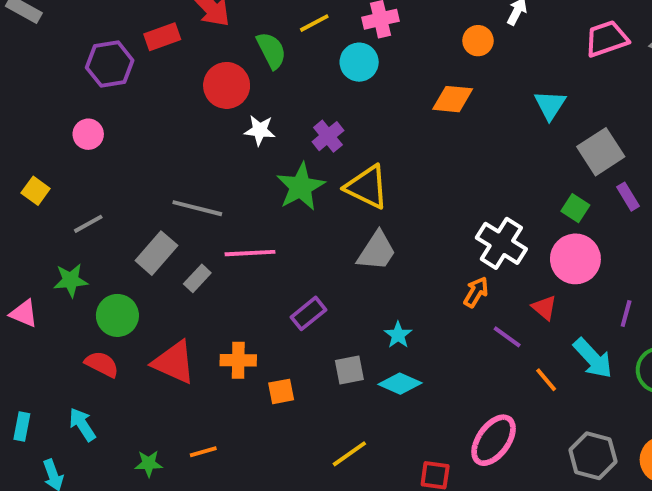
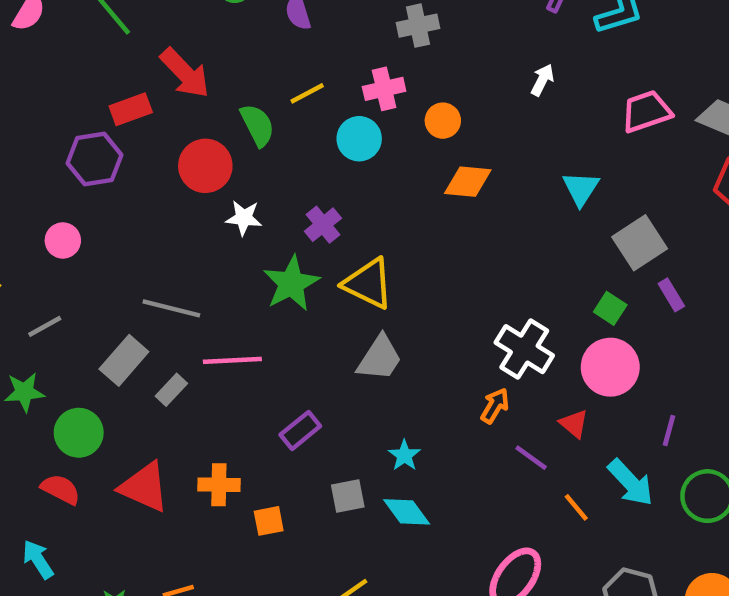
orange circle: (478, 41) -> (443, 121), moved
purple hexagon: (110, 64) -> (94, 159), moved
pink circle: (88, 134) -> (63, 240), moved
cyan diamond: (400, 384) -> (407, 512), turned 30

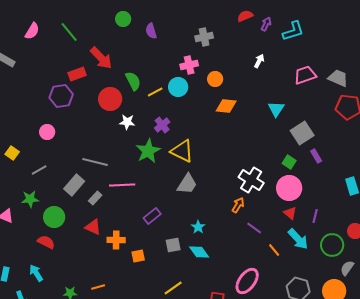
yellow line: (307, 93) -> (155, 92), moved
red triangle: (574, 424) -> (290, 213), moved
red triangle: (144, 487) -> (93, 227), moved, size x0.7

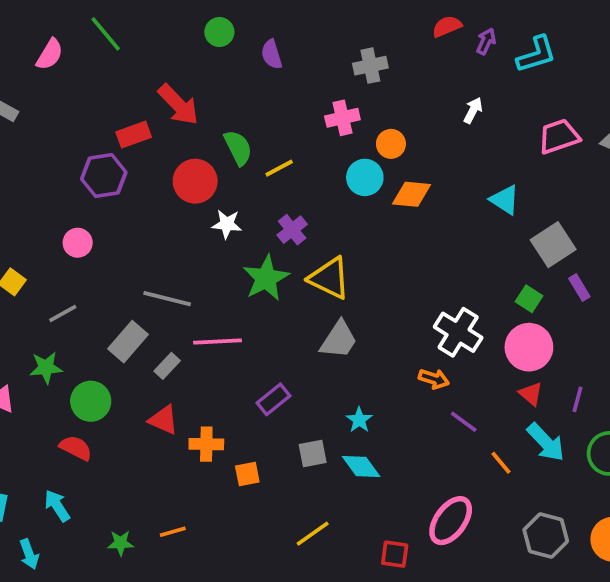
green line: (69, 32) -> (106, 34), moved
cyan circle: (178, 87) -> (365, 177), moved
cyan triangle: (276, 109) -> (505, 200), turned -30
orange arrow: (238, 205) -> (434, 379), turned 77

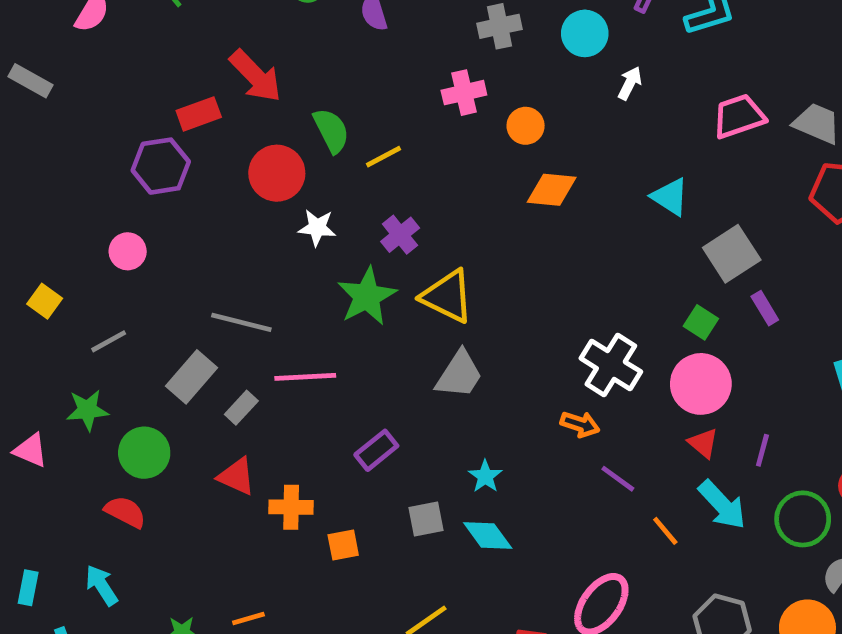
cyan circle: (365, 177) -> (585, 33), moved

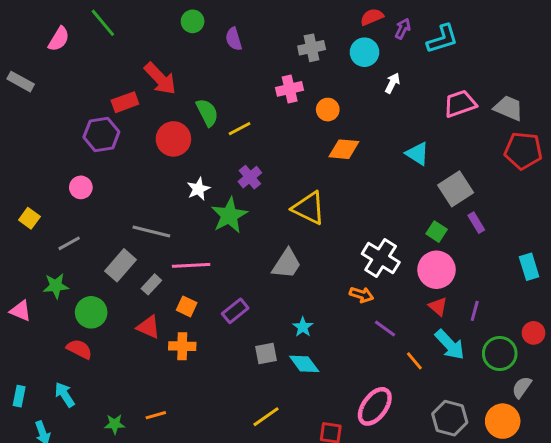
white star: (317, 228) -> (198, 189), moved, turned -30
yellow triangle: (447, 296) -> (309, 208), moved
orange square: (343, 545) -> (187, 306), moved, turned 36

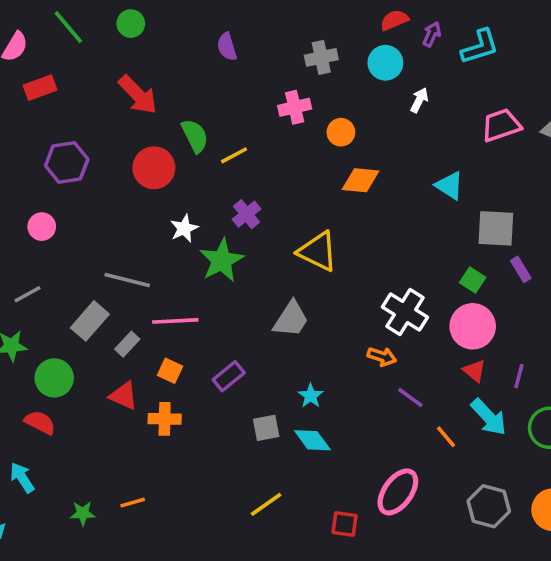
green circle: (193, 21) -> (131, 24), moved
red rectangle: (125, 102) -> (40, 88), moved
gray square: (456, 189) -> (496, 228), turned 36

